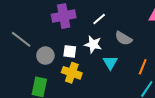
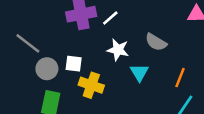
white line: (99, 19) -> (110, 18), moved
white square: (70, 51) -> (74, 64), moved
gray circle: (45, 56) -> (47, 69), moved

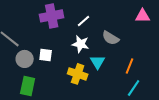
white line: (110, 18) -> (84, 21), moved
yellow cross: (91, 85) -> (78, 74), moved

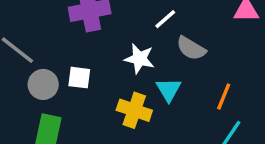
white line: (84, 21) -> (165, 19), moved

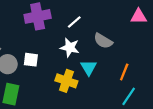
white line: (165, 19) -> (74, 22), moved

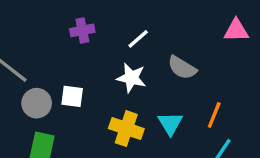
purple cross: (38, 16) -> (82, 30), size x0.6
cyan triangle: (89, 68) -> (170, 123), moved

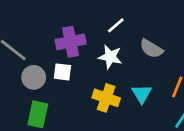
purple cross: (82, 30) -> (71, 42), moved, size x1.5

